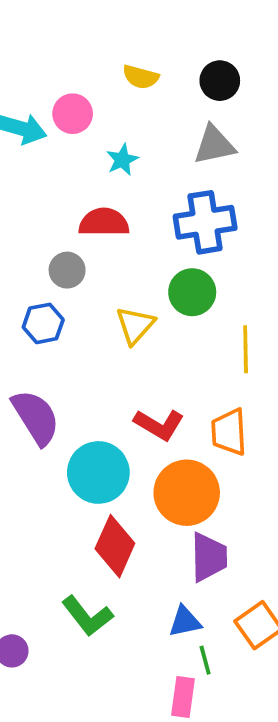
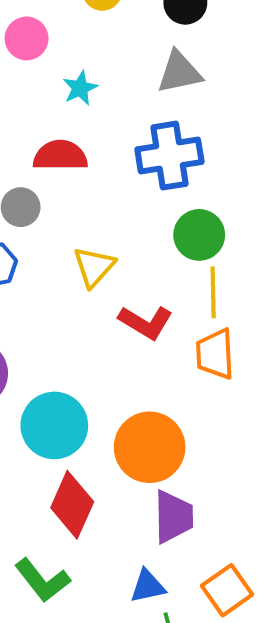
green circle: (192, 292) -> (199, 235), moved
red L-shape: (159, 425) -> (146, 322), moved
orange trapezoid: (229, 432) -> (215, 354), moved

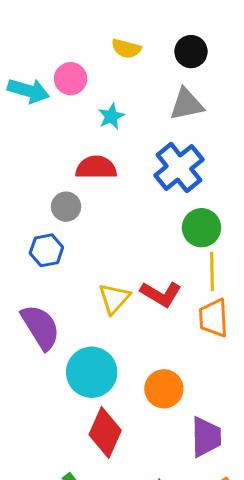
blue cross: (169, 156) -> (179, 167), turned -30
yellow triangle: (94, 267) -> (114, 298), moved
orange circle: (150, 447) -> (164, 389), size x0.7
purple trapezoid: (173, 517) -> (206, 437), moved

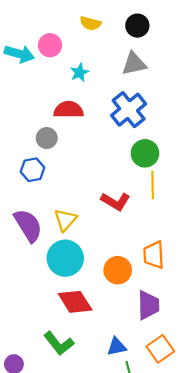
yellow triangle: (114, 298) -> (65, 220), moved
orange trapezoid: (214, 318) -> (154, 255), moved
red diamond: (105, 432) -> (75, 302), turned -56

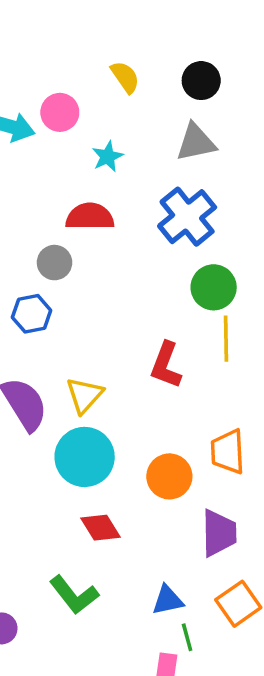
yellow semicircle: (90, 23) -> (125, 77), turned -140
red L-shape: (116, 201) -> (166, 365), turned 80
red diamond: (75, 302) -> (100, 528), size x0.7

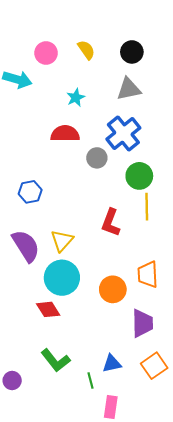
pink circle: (60, 112) -> (46, 53), moved
gray circle: (55, 263) -> (97, 158), moved
red diamond: (100, 528) -> (48, 309), moved
green line: (187, 637) -> (91, 380), moved

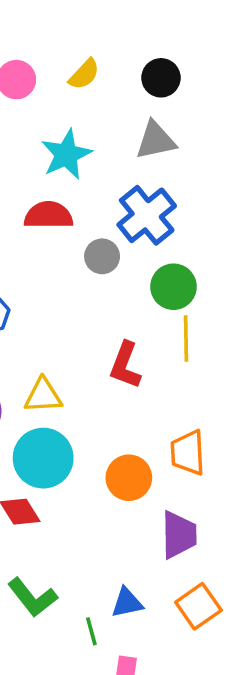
yellow semicircle: (86, 50) -> (84, 74), turned 78
cyan star: (76, 98) -> (66, 155), size x1.6
yellow triangle: (62, 241) -> (43, 396), turned 45

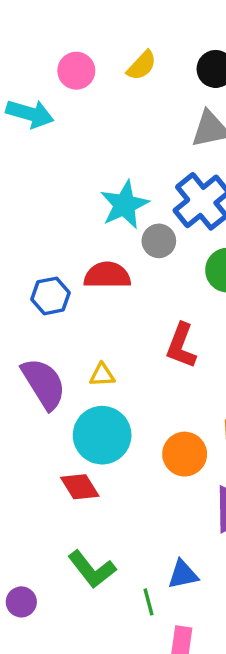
cyan star: (66, 155) -> (124, 205), moved
red semicircle: (48, 215) -> (107, 275), moved
yellow triangle: (43, 396) -> (102, 375), size x0.7

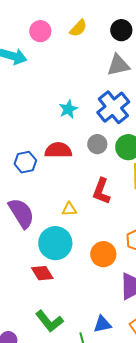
cyan star: (124, 205) -> (68, 109), size x0.7
gray circle: (159, 241) -> (97, 144), moved
yellow triangle: (102, 375) -> (69, 209), moved

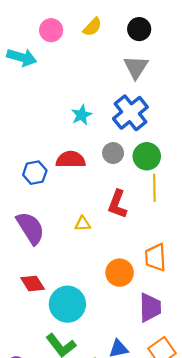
gray triangle: (118, 65) -> (136, 67), turned -45
cyan circle: (55, 243) -> (67, 304), moved
red diamond: (42, 273) -> (33, 283), moved

